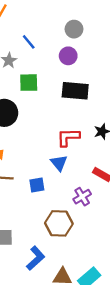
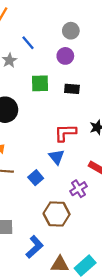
green square: (29, 83) -> (40, 83), moved
black rectangle: (75, 91) -> (72, 89), size x0.6
blue square: (37, 185) -> (36, 178), turned -32

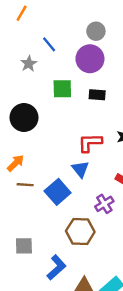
purple circle: (65, 56) -> (90, 59), size x1.5
blue square: (36, 178) -> (58, 192), size x1.5

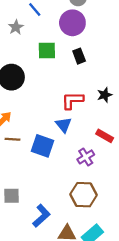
black rectangle: (97, 95) -> (79, 56), turned 64
blue square: (58, 192) -> (42, 146), turned -30
brown hexagon: (80, 231) -> (84, 195), moved

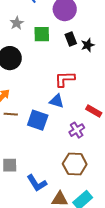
gray star: (16, 27) -> (17, 23), moved
black star: (105, 95) -> (88, 45), moved
blue triangle: (64, 125) -> (57, 101), turned -35
blue L-shape: (41, 216) -> (37, 183), turned 100

